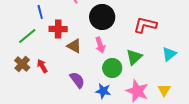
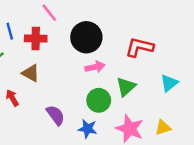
red cross: (58, 29) -> (36, 39), moved
pink arrow: (100, 45) -> (95, 67), moved, turned -84
brown triangle: (74, 46) -> (31, 73), moved
yellow triangle: (164, 90) -> (163, 127), turned 40

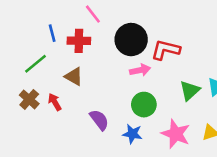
red L-shape: (139, 47) -> (166, 50), moved
green triangle: (126, 87) -> (190, 91), moved

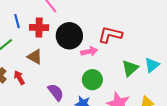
black circle: (131, 40) -> (69, 36), moved

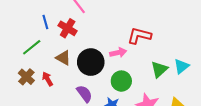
red cross: (39, 27) -> (68, 28), turned 30
black circle: (69, 36) -> (91, 62), moved

